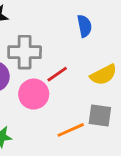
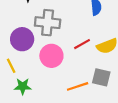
red line: (57, 74) -> (82, 44), moved

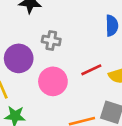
gray cross: (48, 23) -> (51, 40), size x0.6

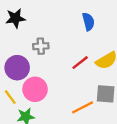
pink circle: (53, 81) -> (35, 89), moved

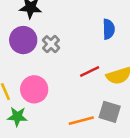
gray cross: (41, 46) -> (51, 44), turned 35
purple circle: (17, 68) -> (23, 40), moved

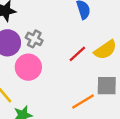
pink circle: (34, 89) -> (28, 67), moved

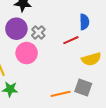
red line: (77, 54) -> (71, 40), moved

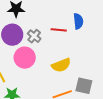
red line: (71, 40) -> (59, 30), moved, turned 35
yellow semicircle: (91, 59) -> (61, 65), moved

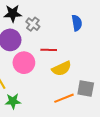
red line: (59, 30) -> (49, 50), moved
gray cross: (34, 36) -> (33, 24), moved

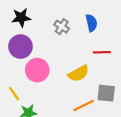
gray cross: (33, 24) -> (62, 27), moved
red line: (49, 50) -> (102, 52), moved

